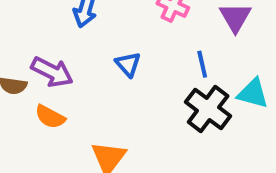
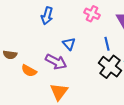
purple arrow: (52, 72) -> (56, 62), moved

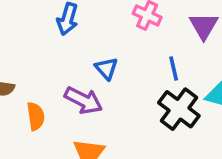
orange semicircle: (29, 71) -> (36, 116), turned -126

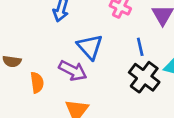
blue triangle: (106, 69) -> (90, 47), size x1.5

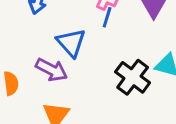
blue line: (140, 47) -> (107, 17), moved, turned 30

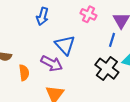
blue line: (107, 17) -> (112, 40), moved

